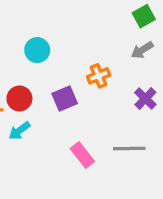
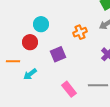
orange cross: (99, 76) -> (80, 32), moved
red circle: (19, 98) -> (30, 42), moved

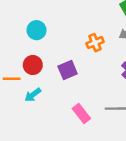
cyan circle: (41, 24) -> (37, 30), moved
red circle: (30, 42) -> (33, 65), moved

